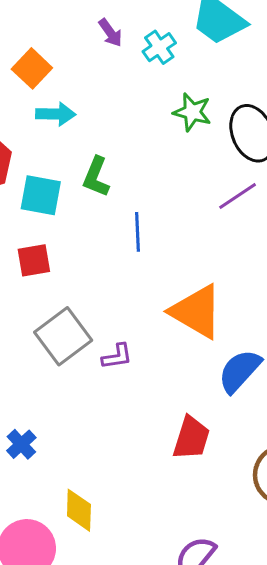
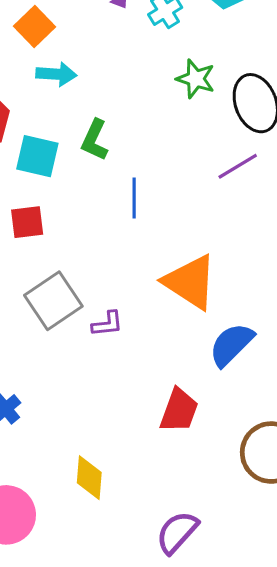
yellow diamond: (79, 510) -> (89, 478), moved

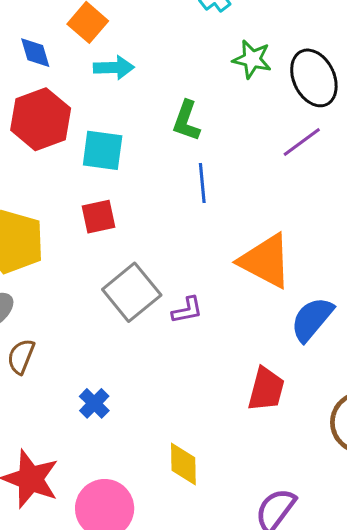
green L-shape: (95, 140) -> (186, 121), moved

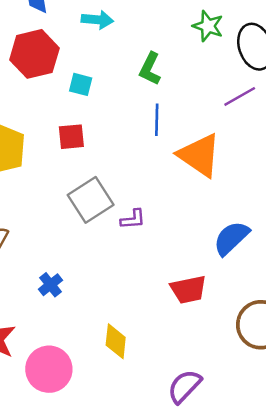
cyan square: (103, 150) -> (81, 84), size x0.7
orange triangle: (265, 261) -> (199, 155), moved
red trapezoid: (266, 389) -> (188, 289), turned 57

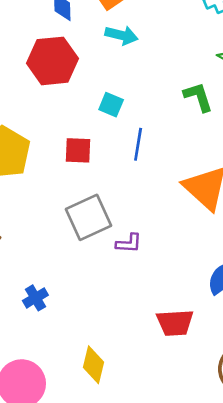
green L-shape: (150, 69) -> (198, 97), moved, turned 128
cyan square: (81, 84) -> (111, 105), moved
blue line: (157, 120) -> (138, 144), moved

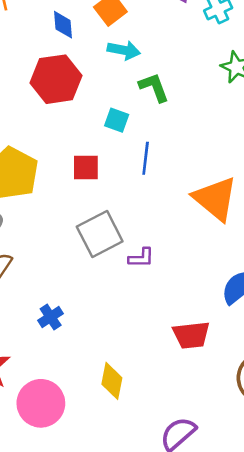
green L-shape: (198, 97) -> (154, 87), moved

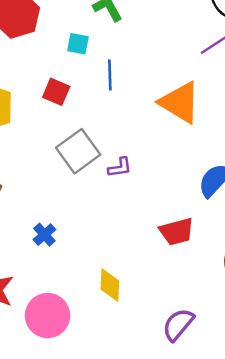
red square: (86, 167) -> (56, 92), turned 32

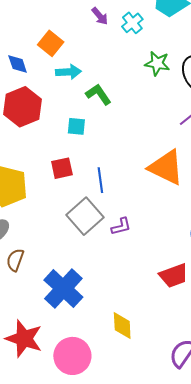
blue line: (110, 75) -> (100, 180), moved
red square: (56, 92) -> (62, 168), turned -30
blue cross: (44, 235) -> (63, 289), size x2.0

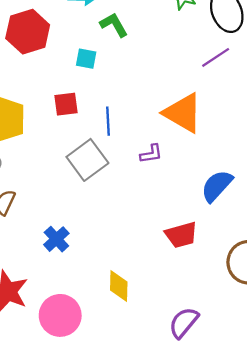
purple L-shape: (121, 226) -> (151, 154), moved
blue cross: (63, 289) -> (56, 239), size x0.6

